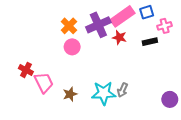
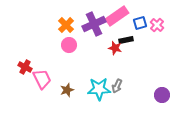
blue square: (147, 12) -> (140, 23), moved
pink cross: (165, 26) -> (157, 25), turned -32
red star: (119, 37) -> (115, 48), moved
black rectangle: (150, 42) -> (126, 40), moved

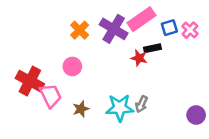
purple cross: (94, 24) -> (114, 29), turned -35
pink circle: (69, 45) -> (72, 66), moved
red cross: (25, 67) -> (30, 81), size x1.6

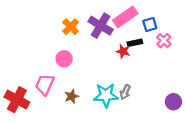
pink cross: (190, 30) -> (164, 41), moved
red cross: (30, 81) -> (17, 100), moved
pink trapezoid: (51, 96) -> (45, 85), turned -130

